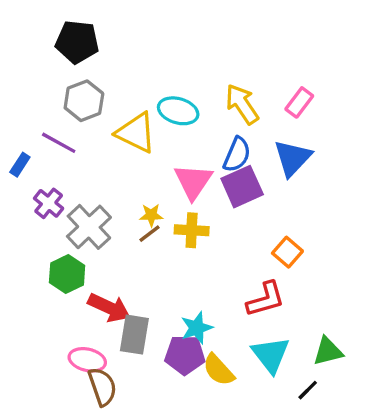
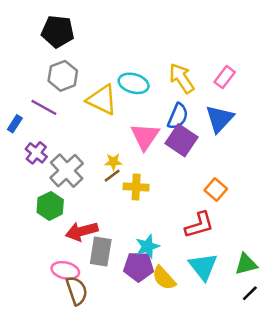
purple square: (242, 187) -> (182, 140), turned -32
yellow cross: (192, 230) -> (136, 187), moved
red arrow: (109, 308) -> (82, 231), turned 140
black line: (308, 390) -> (250, 293), moved

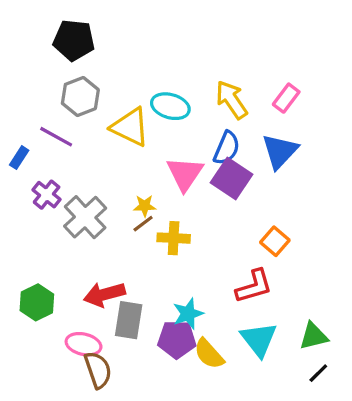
green hexagon: (50, 206) -> (37, 302), moved

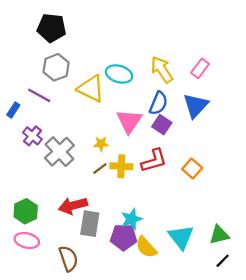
purple square: (231, 179) -> (162, 125), size x0.7
brown line: (143, 224) -> (100, 169), moved
red L-shape: (254, 286) -> (154, 161), moved
pink ellipse: (84, 344) -> (27, 241), moved

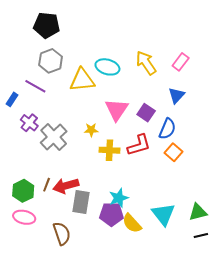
yellow triangle: (91, 89) -> (82, 80), turned -32
blue semicircle: (158, 103) -> (167, 129), moved
blue triangle: (196, 106) -> (176, 95), size x0.7
brown line: (100, 169) -> (47, 185), moved, turned -32
black line: (223, 261) -> (201, 236), turned 32

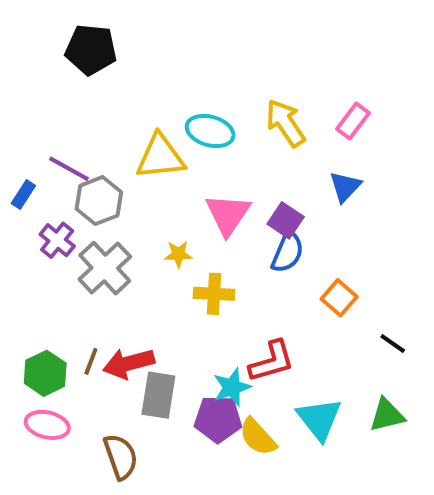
gray hexagon: (51, 61) -> (99, 201), moved
blue semicircle: (167, 129) -> (287, 252), moved
red L-shape: (139, 145) -> (272, 361), moved
black line: (201, 236) -> (393, 343), moved, turned 48

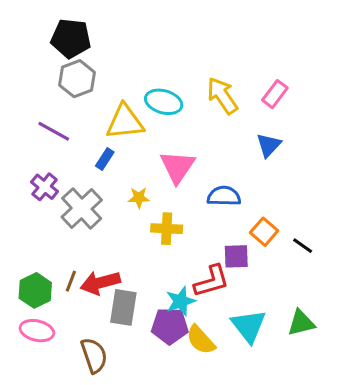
blue rectangle: (23, 195) -> (105, 159), moved
gray hexagon: (99, 201) -> (77, 79), moved
purple square: (286, 220) -> (236, 256), moved, turned -36
blue semicircle: (287, 252) -> (224, 196), turned -112
black line: (393, 343) -> (303, 246), moved

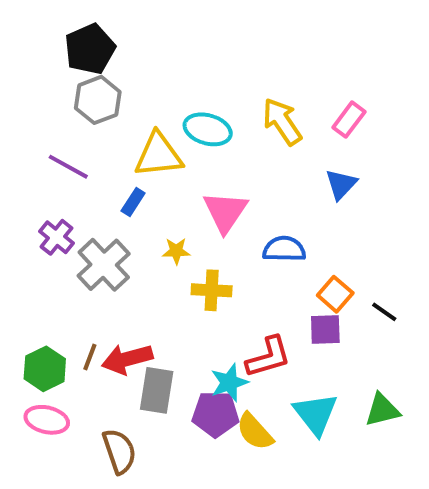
black pentagon: (71, 38) -> (90, 49), turned -30
purple square: (236, 256) -> (325, 330), moved

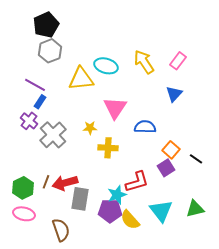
blue rectangle: (133, 202) -> (40, 102), moved
purple square: (325, 330) -> (166, 168), turned -30

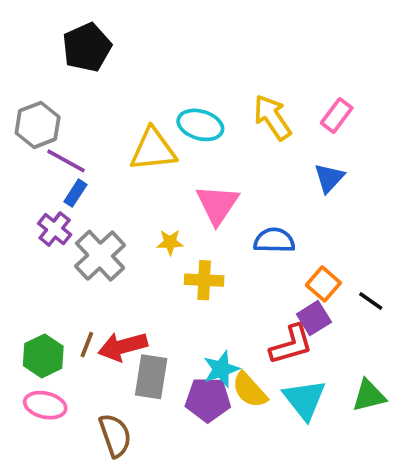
gray hexagon: (50, 51) -> (38, 125), moved
red L-shape: (137, 182) -> (291, 345), moved
yellow semicircle: (130, 220) -> (250, 390), moved

